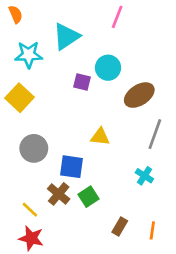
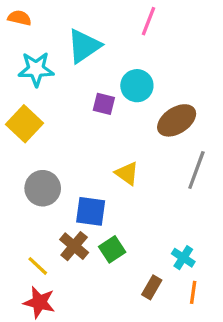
orange semicircle: (16, 14) -> (20, 18), turned -54
yellow triangle: (100, 137) -> (127, 173), turned 30
cyan cross: (144, 176) -> (183, 258), moved

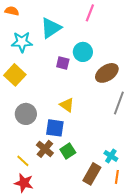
yellow triangle: (127, 173) -> (67, 105), moved
brown rectangle: (152, 287) -> (92, 174), size x1.5

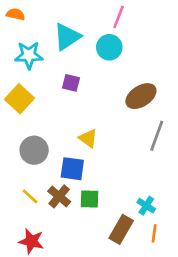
cyan circle: (83, 52) -> (109, 47), moved
purple square: (63, 63) -> (71, 83), moved
green square: (68, 151) -> (89, 199), turned 35
yellow line: (23, 161) -> (30, 196), moved

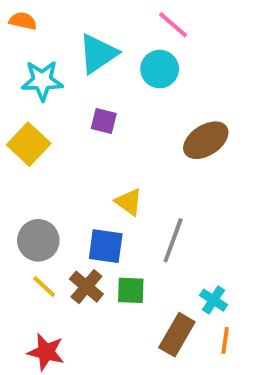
pink line: (119, 17) -> (173, 25), turned -70
gray line: (157, 136) -> (173, 240), moved
gray circle: (34, 150) -> (38, 240), moved

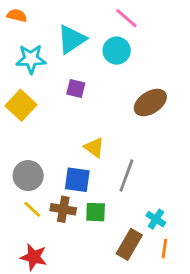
brown cross: (86, 287) -> (63, 209), turned -30

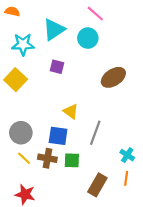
cyan cross: (156, 219) -> (127, 155), moved
orange line: (164, 249) -> (126, 178), moved

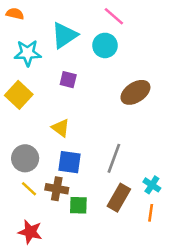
yellow triangle: (71, 111) -> (61, 128), moved
green square: (72, 160) -> (78, 205), moved
brown rectangle: (97, 185) -> (119, 198), moved

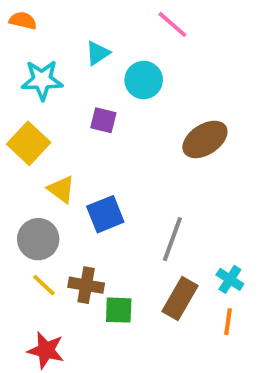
cyan triangle: (64, 35) -> (98, 53), size x0.6
cyan circle: (105, 45) -> (144, 80), moved
yellow triangle: (61, 128) -> (61, 189), moved
blue square: (69, 162) -> (105, 214), moved, turned -30

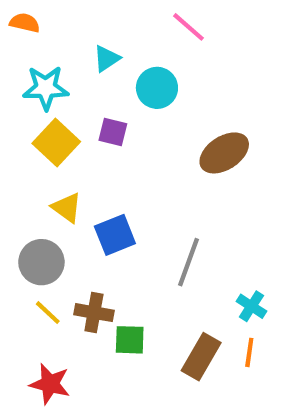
yellow square: (29, 143) -> (56, 142), moved
brown rectangle: (180, 299) -> (201, 357), moved

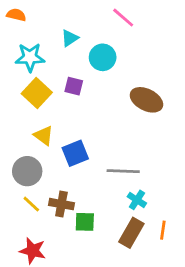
brown ellipse: (224, 153) -> (146, 100), turned 60
gray line: (188, 262) -> (123, 171), turned 72
cyan cross: (251, 306) -> (137, 200), moved

